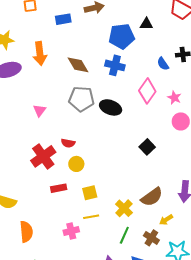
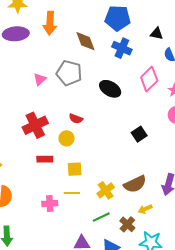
black triangle: (146, 24) -> (157, 34), moved
blue pentagon: (122, 36) -> (118, 18), moved
gray pentagon: (81, 99) -> (69, 73), moved
red semicircle: (68, 143) -> (76, 119), moved
green line: (124, 235) -> (101, 217), turned 30

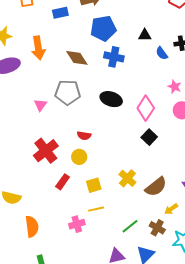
pink diamond: (149, 79) -> (146, 108), moved
red rectangle: (45, 159) -> (63, 182), turned -42
yellow cross: (106, 190) -> (127, 178), moved

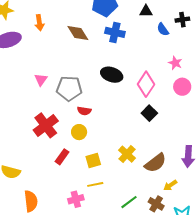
orange arrow: (38, 48) -> (39, 23), size x0.7
gray pentagon: (68, 92) -> (69, 88), moved

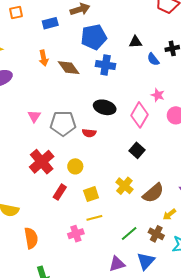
orange arrow: (39, 23) -> (44, 58), moved
pink star: (175, 63) -> (158, 95), moved
red semicircle: (84, 111) -> (89, 133), moved
black square: (149, 113) -> (137, 150), moved

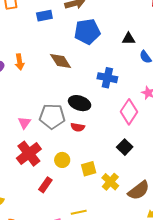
orange arrow: (44, 58) -> (20, 62), moved
blue cross: (106, 65) -> (107, 78), moved
black ellipse: (105, 107) -> (80, 103), moved
pink triangle: (34, 116) -> (24, 123), moved
yellow square: (91, 194) -> (89, 169), moved

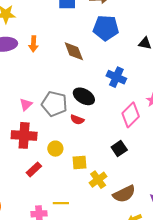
red cross: (29, 154) -> (24, 135), turned 30

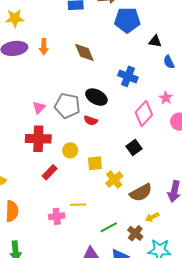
blue pentagon: (106, 28) -> (127, 20), moved

